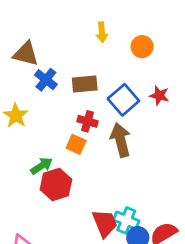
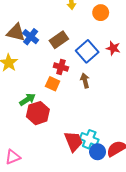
brown triangle: (26, 54) -> (16, 32), moved
brown rectangle: (85, 84) -> (59, 40), turned -30
brown arrow: (121, 140) -> (85, 81), size x0.6

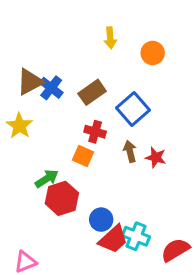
brown triangle: (16, 32) -> (30, 82), turned -42
red star: (113, 48) -> (156, 157), moved
red trapezoid: (73, 141) -> (113, 239), turned 70
blue circle: (98, 152) -> (101, 220), moved

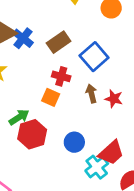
blue circle: (101, 220) -> (74, 142), moved
cyan cross: (136, 236) -> (97, 167), turned 30
red trapezoid: (113, 239) -> (111, 153), moved

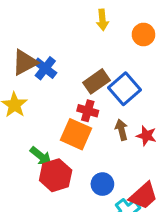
brown rectangle: (59, 42) -> (97, 81), moved
orange square: (51, 97) -> (76, 134), size x1.5
green arrow: (19, 117) -> (41, 156), turned 72

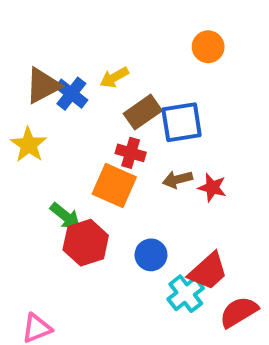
yellow arrow: (102, 20) -> (114, 77), moved, turned 66
blue square: (124, 89) -> (182, 122), turned 32
brown arrow: (121, 130) -> (178, 179), turned -90

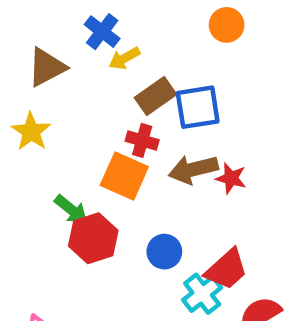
blue cross: (71, 94) -> (102, 32), moved
brown arrow: (178, 179) -> (193, 169), size x1.5

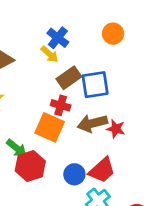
blue cross: (102, 32) -> (58, 38), moved
yellow arrow: (124, 58) -> (50, 54), turned -108
red trapezoid: (227, 269) -> (102, 170), moved

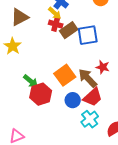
red cross: (61, 105) -> (56, 24), moved
brown arrow: (92, 123) -> (88, 78), moved, turned 60
orange square: (50, 127) -> (65, 75), moved, turned 30

